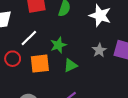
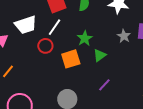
white line: (29, 38) -> (54, 27), moved
red circle: (13, 59) -> (45, 46), moved

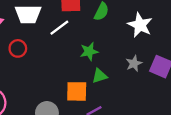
red circle: (45, 46) -> (18, 48), moved
orange square: (71, 59) -> (77, 91), moved

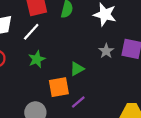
green star: (89, 52) -> (37, 59), moved

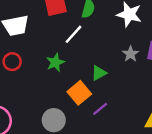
white line: (31, 32) -> (74, 34), moved
orange square: (59, 87) -> (79, 93), turned -30

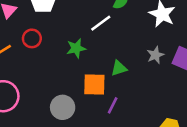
orange square: (79, 93) -> (94, 85), turned 30
purple line: (100, 109) -> (113, 105), turned -35

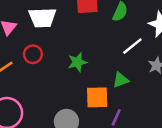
white line: (101, 23) -> (132, 46), moved

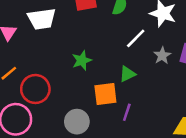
red circle: (33, 54) -> (35, 89), moved, size x1.5

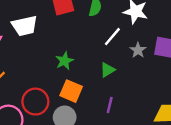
red circle: (35, 89) -> (35, 102), moved
orange square: (105, 94) -> (71, 91), moved, turned 35

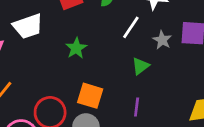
green star: (65, 61) -> (76, 48), moved
green triangle: (107, 70) -> (140, 66), moved

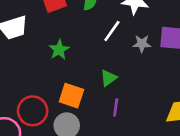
gray star: (162, 40) -> (142, 44), turned -30
green triangle: (140, 66) -> (109, 78), moved

